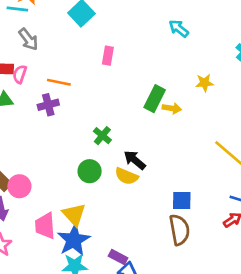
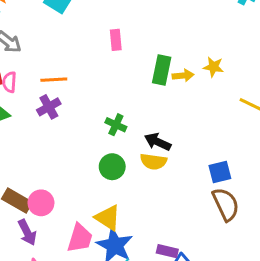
pink rectangle: (108, 56) -> (116, 40), moved
yellow star: (205, 83) -> (213, 67), moved, turned 30
pink trapezoid: (45, 226) -> (80, 238), turned -144

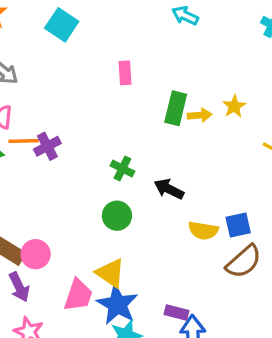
yellow star: (213, 67) -> (234, 106), turned 30
orange line: (54, 80) -> (24, 141), moved
yellow semicircle: (153, 162) -> (203, 231), moved
brown semicircle: (226, 204) -> (244, 262), turned 72

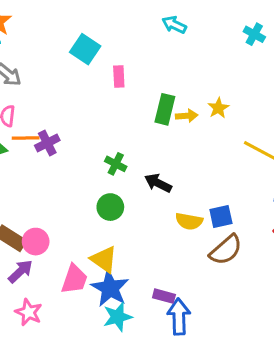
cyan square: (62, 25) -> (85, 49), moved
purple arrow: (19, 287) -> (20, 271), turned -108

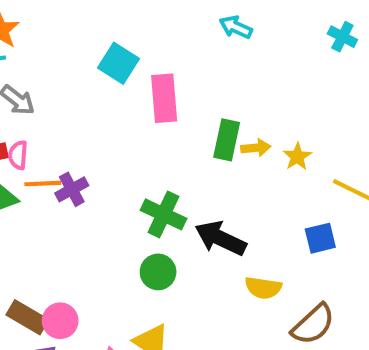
pink rectangle: (119, 76) -> (164, 98), size x1.6
yellow star: (218, 108) -> (297, 157), moved
green cross: (116, 164) -> (163, 214), size x1.5
black arrow: (158, 183) -> (220, 238), size x1.4
blue square: (221, 217) -> (320, 238), moved

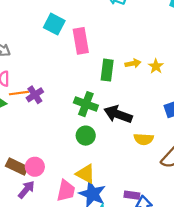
green rectangle: (227, 140) -> (107, 70), moved

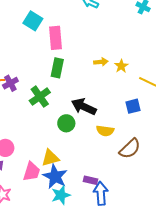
green rectangle: (107, 70) -> (57, 68), moved
green cross: (86, 104) -> (40, 97), moved, turned 30
green circle: (86, 136) -> (66, 123), moved
yellow triangle: (85, 174) -> (50, 158), turned -48

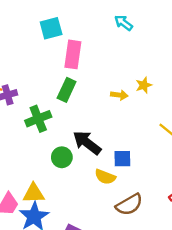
cyan square: (33, 21) -> (51, 28), turned 30
yellow star: (121, 66) -> (144, 85), moved
blue square: (133, 106) -> (122, 159), moved

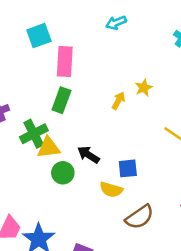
cyan arrow: (123, 23) -> (116, 23), turned -54
yellow arrow: (119, 95) -> (118, 101), turned -63
black arrow: (87, 143) -> (88, 155), size x0.7
yellow triangle: (34, 193) -> (49, 147), moved

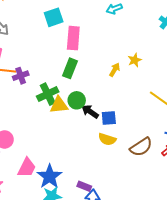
blue square: (128, 168) -> (109, 118), moved
green circle: (63, 173) -> (77, 100), moved
brown semicircle: (140, 217) -> (141, 147), moved

